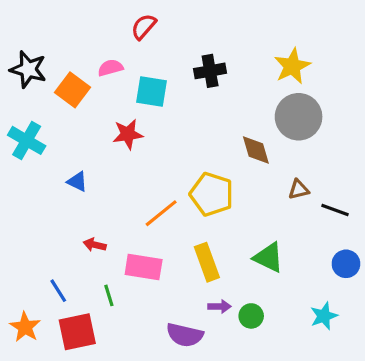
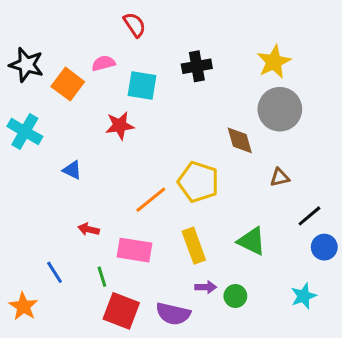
red semicircle: (144, 27) -> (135, 25), turned 105
black line: (335, 210) -> (309, 216), moved, turned -60
red square: (77, 332) -> (121, 311), moved, turned 33

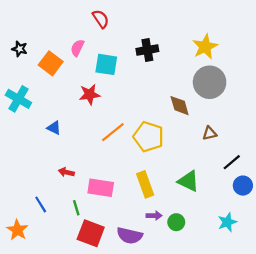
pink semicircle: (103, 63) -> (77, 48), turned -49
black star: (26, 65) -> (20, 49), size x0.6
orange line: (151, 200) -> (113, 132), moved

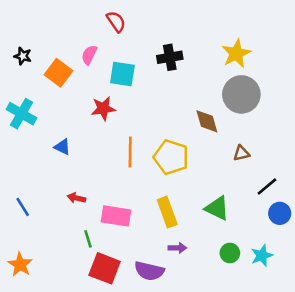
orange line: (113, 132) -> (130, 152), turned -50
blue line: (41, 204) -> (23, 207), moved
green circle: (176, 222) -> (230, 253), moved

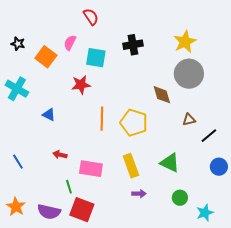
black line: (267, 187) -> (209, 136), moved
cyan star: (262, 256) -> (205, 213), moved
purple semicircle: (149, 271) -> (49, 212), moved

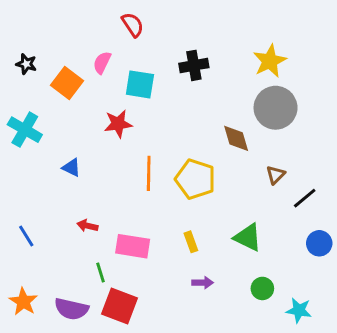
brown triangle: (189, 120) -> (276, 175), turned -32
yellow rectangle: (131, 166) -> (191, 242), size x0.6
cyan star: (205, 213) -> (299, 310), turned 30

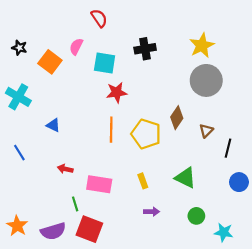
red star: (118, 124) -> (117, 92), moved
brown diamond: (236, 138) -> (177, 118), moved, turned 50
black line: (305, 198) -> (228, 148), turned -36
blue line: (26, 236) -> (19, 153), moved
purple semicircle: (71, 309) -> (53, 231), turned -30

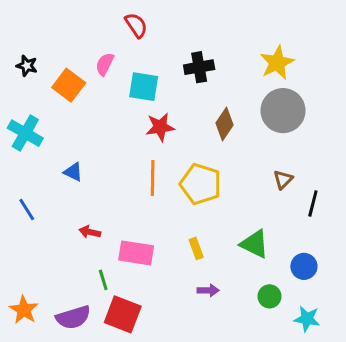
brown diamond: (177, 118) -> (225, 124), moved
blue circle: (239, 182) -> (304, 266), moved

